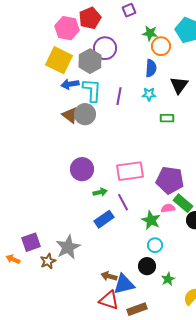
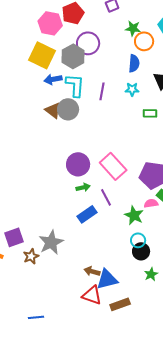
purple circle: (82, 169) -> (78, 164), moved
pink rectangle: (130, 171) -> (113, 166), turned 56
black circle: (147, 266) -> (141, 251), moved

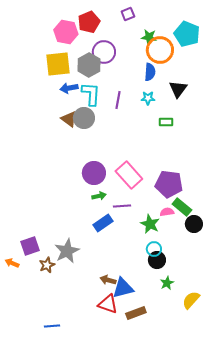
orange circle: (144, 41) -> (160, 50), size x1.4
yellow square: (42, 55) -> (58, 64), turned -32
purple line: (106, 197) -> (122, 206), turned -66

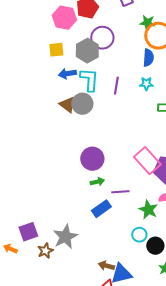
yellow square: (58, 64) -> (56, 50), size x0.6
pink rectangle: (129, 175) -> (147, 161), moved
cyan circle: (154, 249) -> (139, 235), moved

